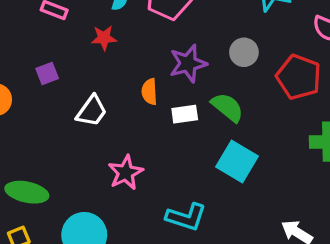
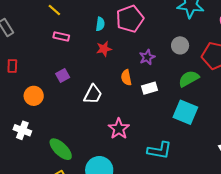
red star: (104, 38) -> (104, 49), moved
purple star: (188, 63) -> (147, 57), size x0.7
green semicircle: (227, 107) -> (189, 79), moved, turned -60
green ellipse: (27, 192) -> (61, 149), turned 40

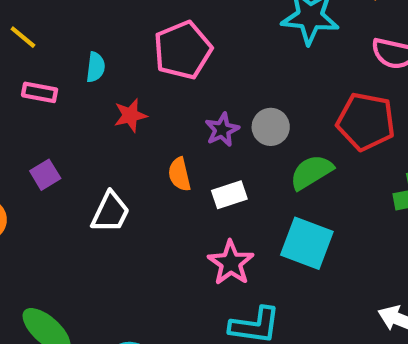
cyan semicircle: (100, 24) -> (96, 67), moved
gray circle: (180, 45) -> (271, 127), moved
pink star: (119, 129) -> (231, 263), moved

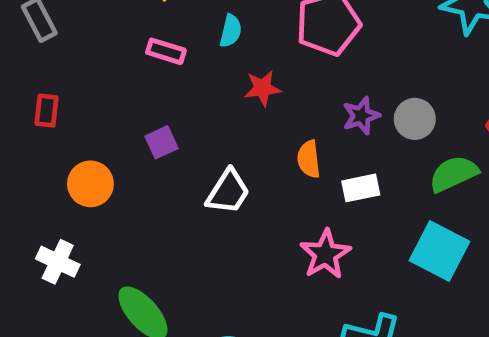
pink star: (231, 263) -> (325, 254), moved

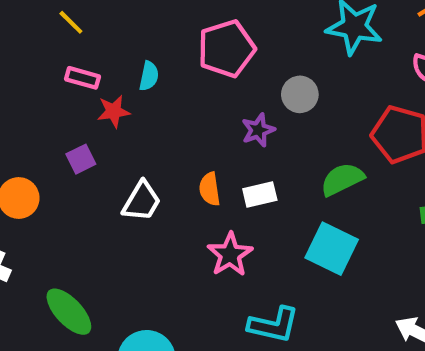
cyan semicircle: (231, 31) -> (149, 76), moved
red star: (263, 88) -> (114, 111), moved
gray circle: (415, 119) -> (300, 94), moved
orange semicircle: (309, 159) -> (210, 189), moved

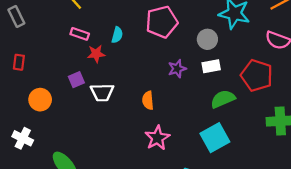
gray circle: (300, 94) -> (207, 39), moved
white rectangle: (260, 194) -> (211, 66), moved
white trapezoid: (142, 201) -> (102, 92), moved, turned 55
cyan square: (332, 249) -> (215, 138), turned 32

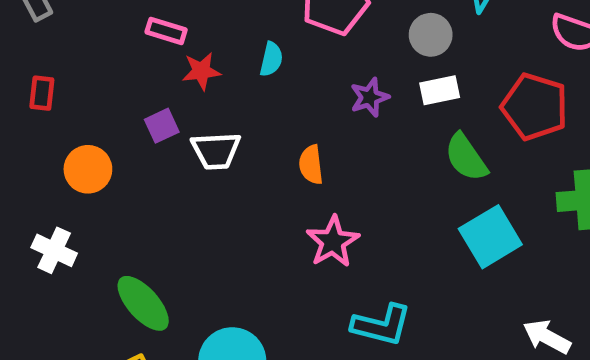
cyan semicircle: (117, 35) -> (271, 59), moved
green semicircle: (223, 99) -> (466, 157), turned -100
cyan square: (215, 138) -> (490, 237), moved

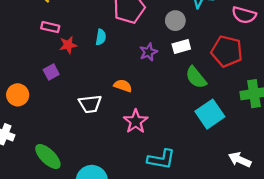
white trapezoid: (216, 151) -> (90, 104), moved
orange semicircle: (311, 165) -> (123, 86), turned 120

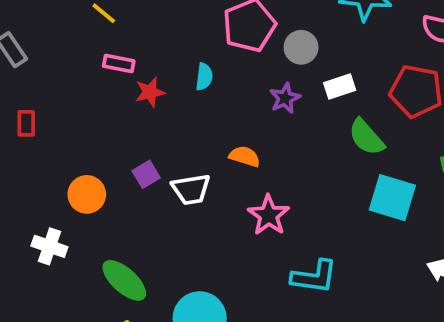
gray circle: (175, 21) -> (301, 47), moved
purple square: (51, 72) -> (146, 174), moved
orange circle: (18, 95) -> (87, 194), moved
cyan square: (210, 114) -> (392, 198), turned -36

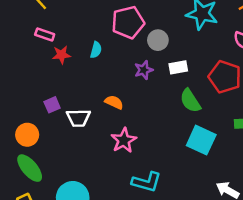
orange circle: (87, 194) -> (27, 135), moved

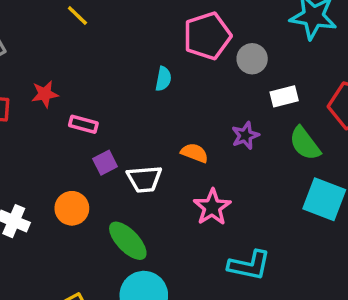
pink rectangle: (45, 35) -> (83, 124), moved
red star: (61, 55) -> (45, 94), moved
purple star: (144, 70) -> (245, 135), moved
green ellipse: (30, 168) -> (128, 241), moved

